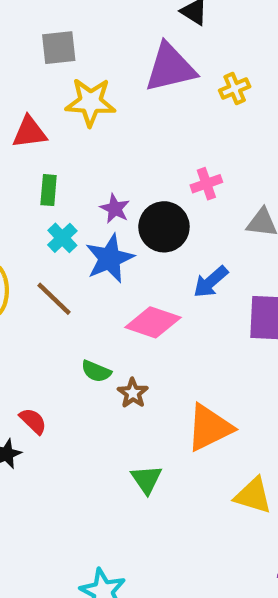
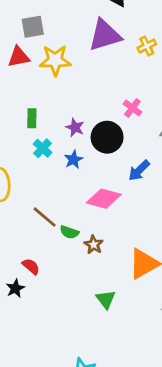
red triangle: (29, 132) -> (19, 57), moved
pink cross: (206, 184) -> (132, 108), turned -30
blue star: (110, 258) -> (74, 160), size x0.6
brown line: (54, 299) -> (45, 217), moved

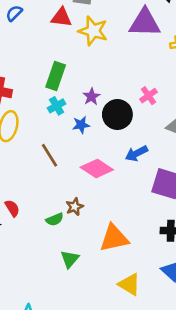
green rectangle: (32, 118) -> (56, 76), size x1.5
brown line: (45, 217) -> (50, 155), moved
green semicircle: (69, 232) -> (55, 219), moved, turned -60

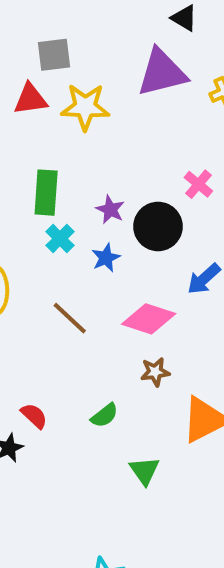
brown star: (75, 207) -> (155, 372), moved, turned 30

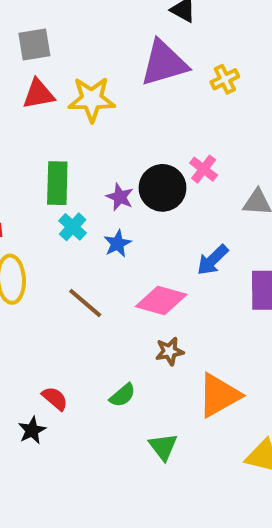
gray square: (54, 55) -> (34, 44), moved
black circle: (158, 226) -> (163, 188), moved

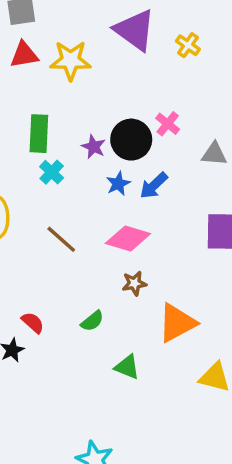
purple triangle: (164, 63) -> (135, 30), turned 51
yellow cross: (225, 79) -> (188, 45), turned -30
blue star: (118, 244) -> (118, 184), moved
blue arrow: (213, 260) -> (154, 186), moved
green triangle: (163, 447) -> (127, 367), turned -32

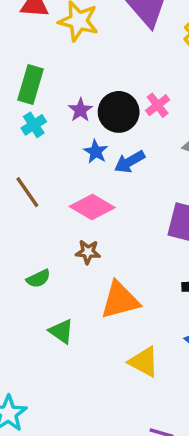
blue star: (118, 184) -> (96, 152), turned -30

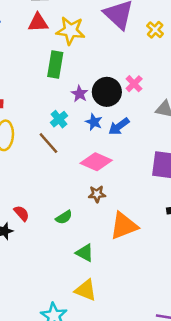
green rectangle: (31, 84) -> (55, 65), moved
cyan cross: (34, 125) -> (59, 119), moved
brown line: (27, 192) -> (48, 143), moved
yellow triangle: (144, 362) -> (86, 290), moved

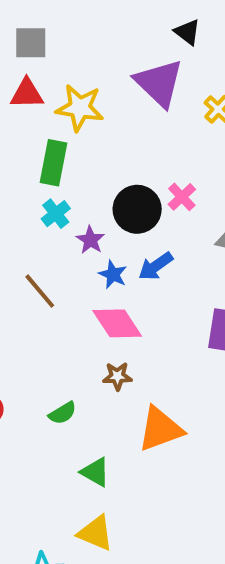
purple star: (80, 94) -> (90, 240), moved
cyan cross: (59, 119) -> (56, 214), moved
blue star: (94, 122) -> (113, 274), moved
pink diamond: (96, 162) -> (117, 323), turned 32

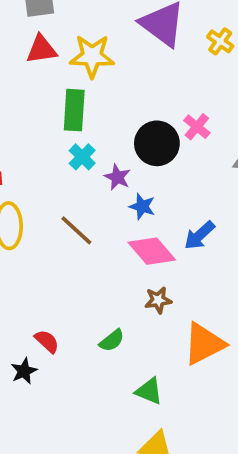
blue arrow: (156, 266) -> (199, 235), moved

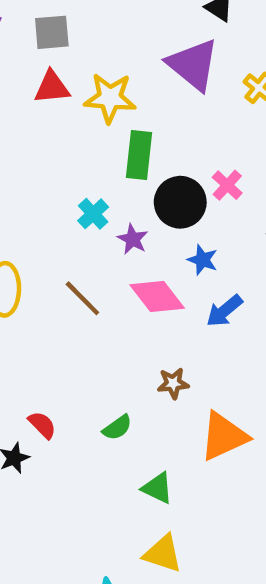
green rectangle: (74, 110) -> (139, 155), moved
blue star: (142, 206) -> (203, 260), moved
pink diamond: (152, 251) -> (157, 297), moved

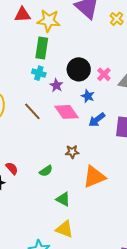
green rectangle: (139, 155) -> (42, 48), moved
pink cross: (227, 185) -> (104, 74), moved
cyan cross: (93, 214) -> (39, 73), turned -32

